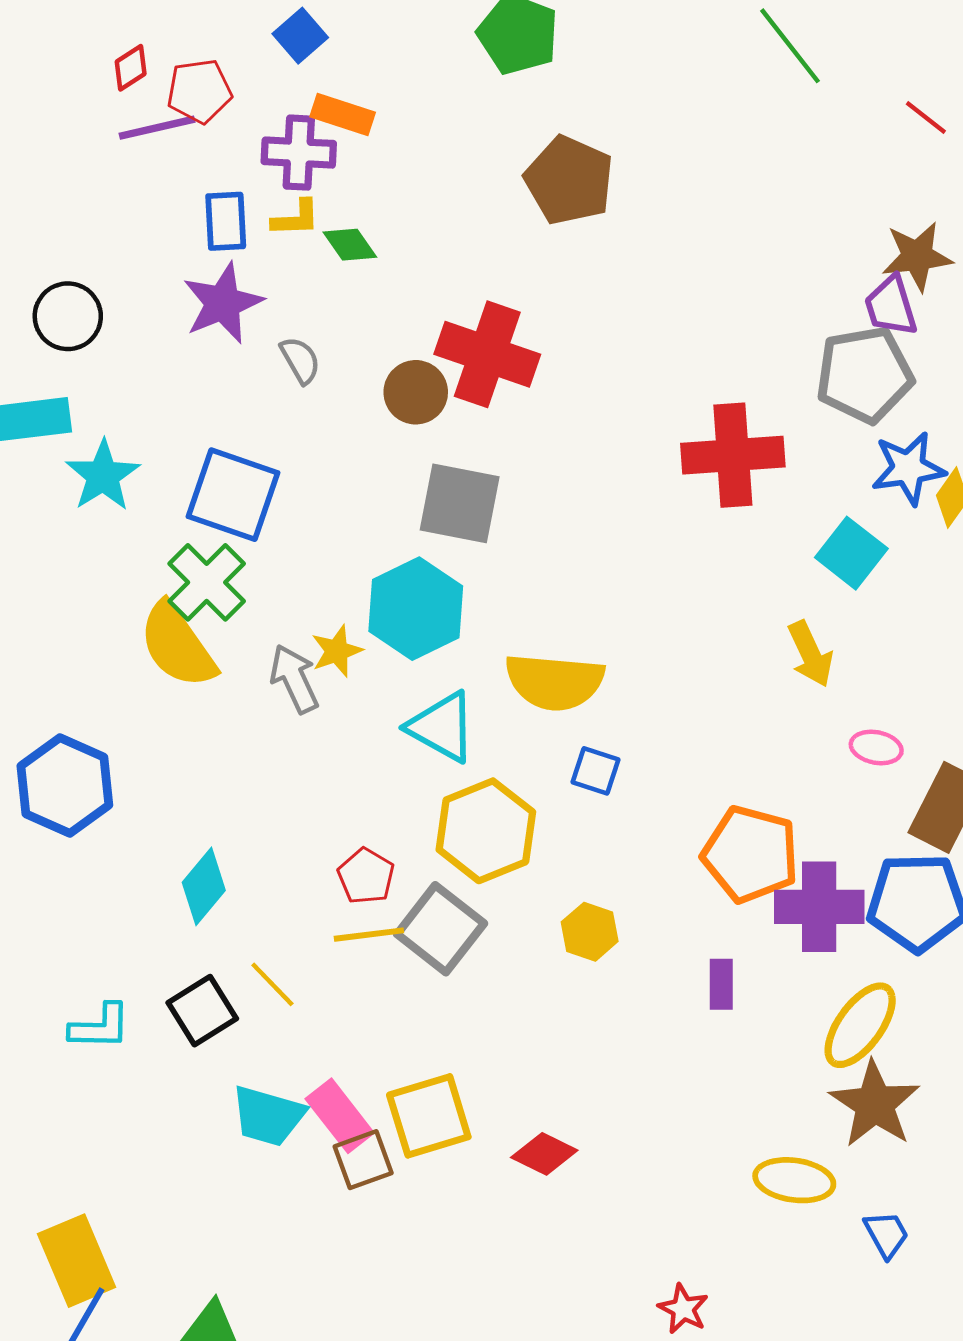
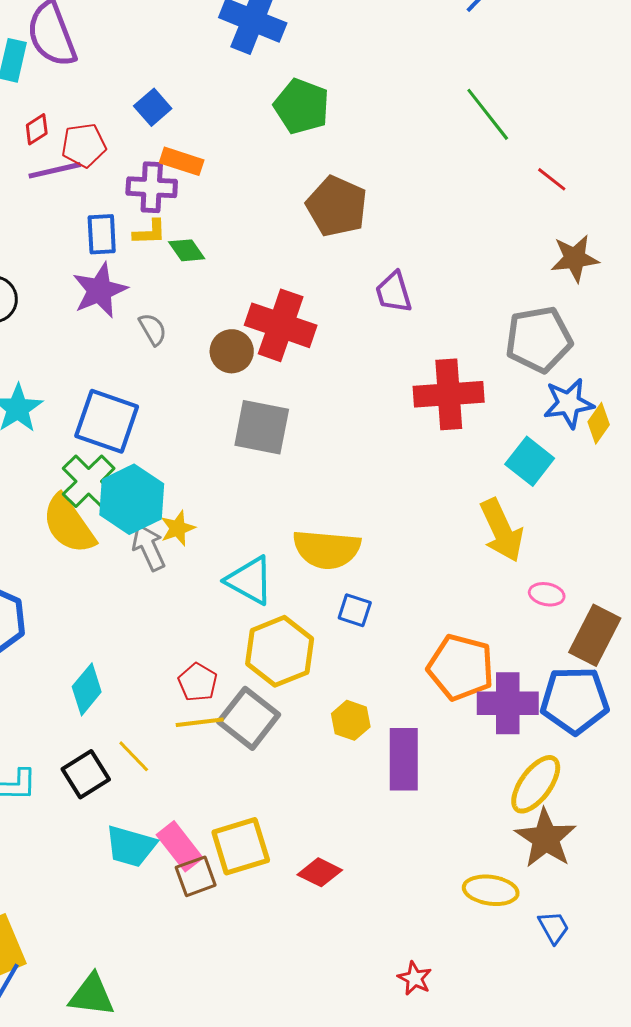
red line: (926, 117) -> (552, 179), moved
purple trapezoid: (891, 306) -> (394, 292), moved
cyan hexagon: (416, 609) -> (132, 499), moved
yellow arrow: (810, 654) -> (502, 530), size x1.4
purple rectangle: (721, 984) -> (404, 759), moved, size x1.8

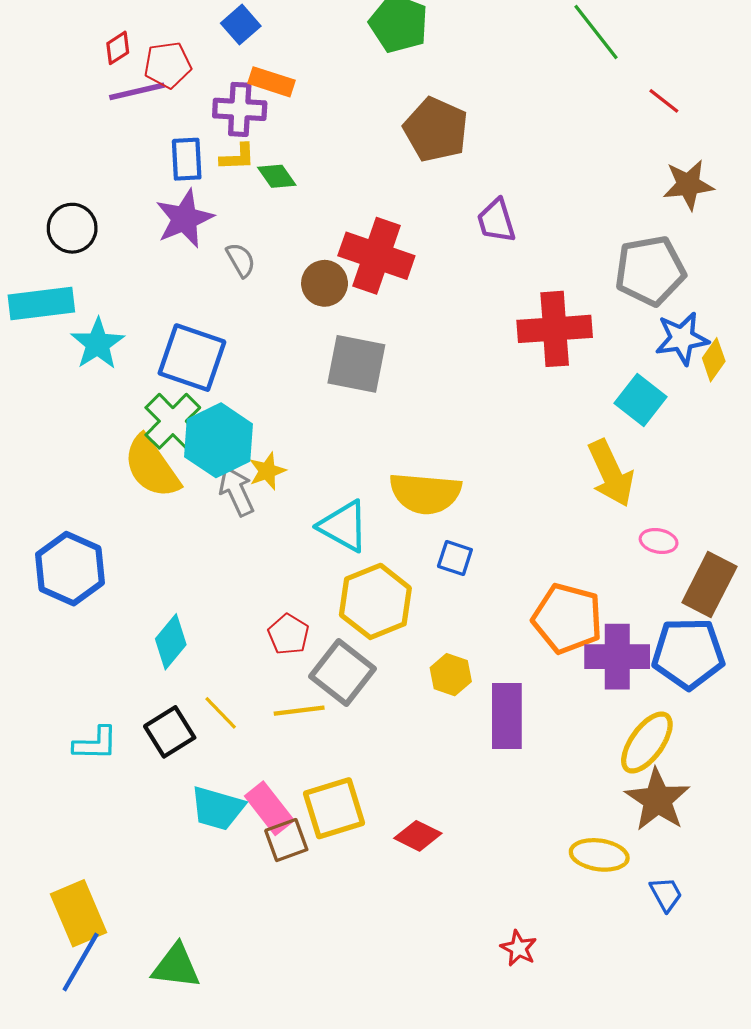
yellow line: (200, 722) -> (299, 711), moved

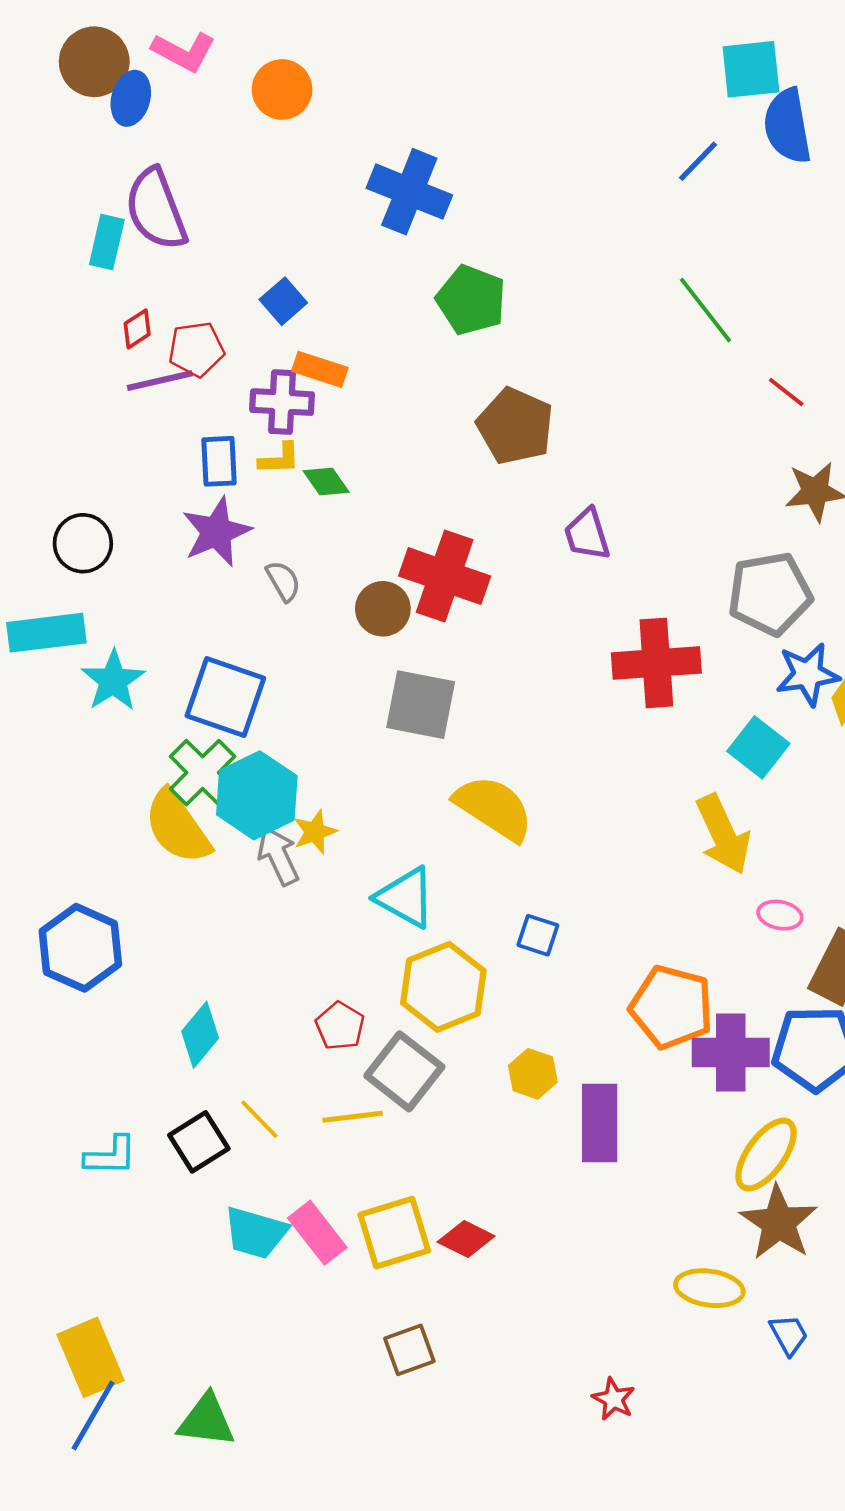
yellow semicircle: (425, 493) -> (494, 808), moved, turned -152
red diamond: (418, 836) -> (466, 1239), moved
brown square: (286, 840) -> (409, 1350), moved

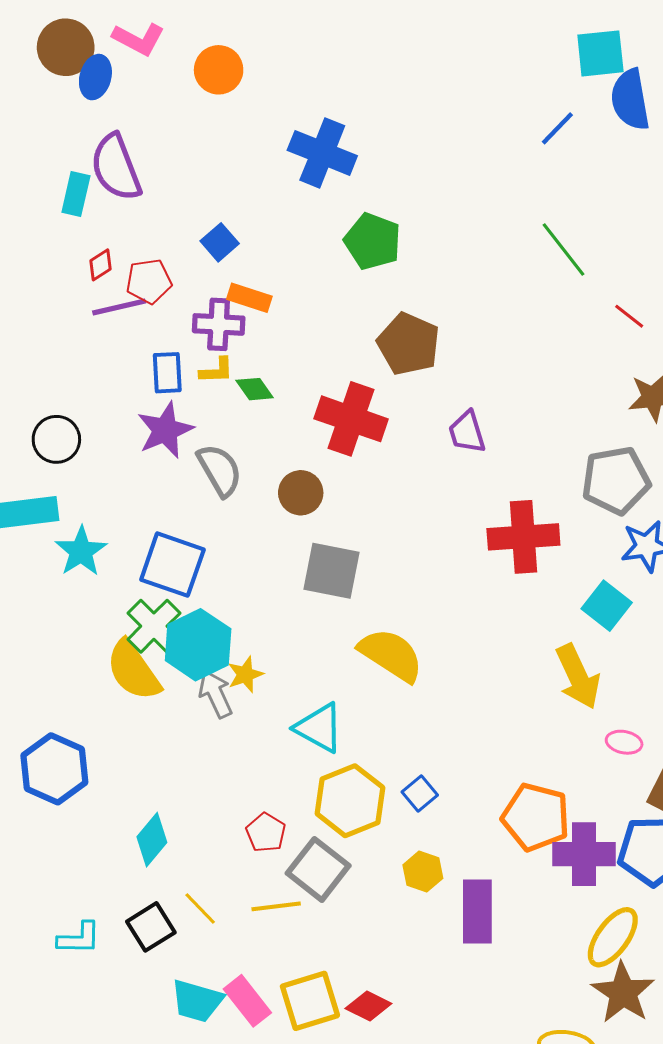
red cross: (445, 576) -> (351, 419), moved
gray semicircle: (283, 581) -> (220, 470), size x1.6
blue square: (538, 935) -> (420, 794), moved, turned 32

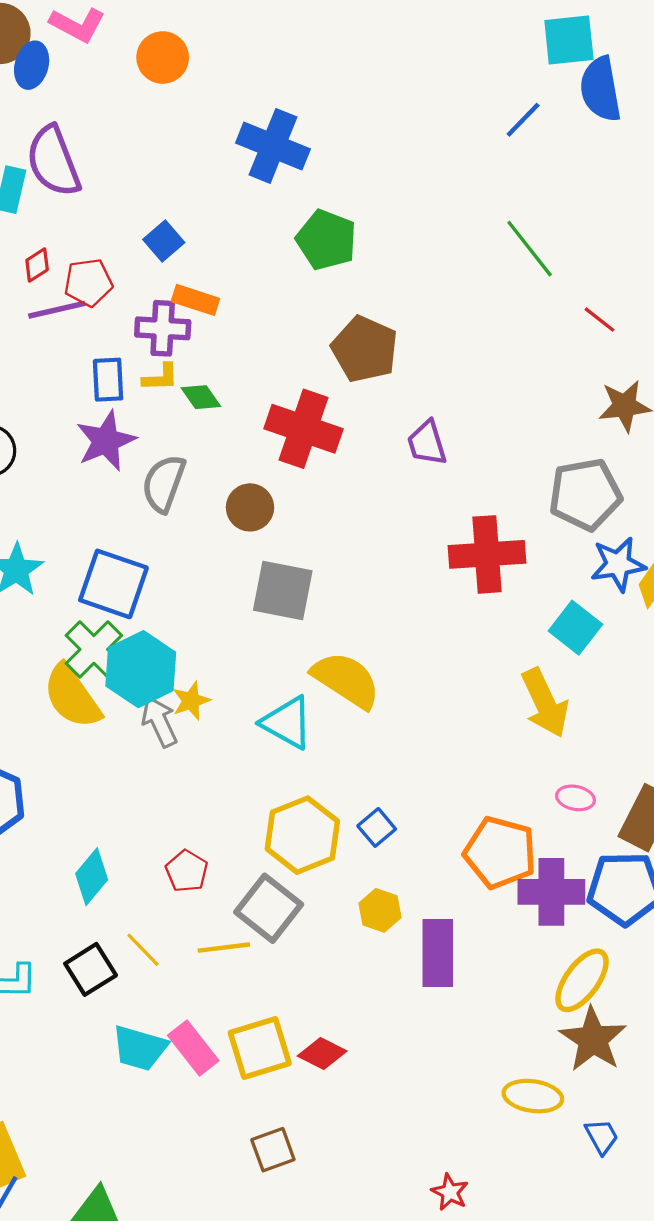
gray semicircle: (220, 470) -> (164, 483), turned -130
cyan triangle: (319, 728) -> (287, 723), moved
pink ellipse: (624, 742) -> (575, 798), moved
red pentagon: (266, 833) -> (187, 871), moved

